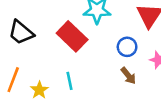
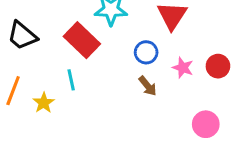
cyan line: (69, 81) -> (71, 80), moved

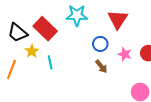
red rectangle: (82, 40) -> (45, 29), moved
yellow star: (44, 103) -> (32, 51), moved

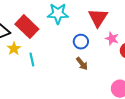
pink star: (125, 54) -> (112, 39), moved

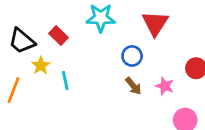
red rectangle: (27, 27) -> (58, 36), size x0.6
pink star: (112, 39) -> (165, 86), moved

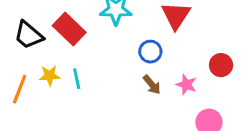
red rectangle: (58, 36) -> (69, 29), size x1.5
yellow star: (41, 66) -> (50, 76), moved, turned 30

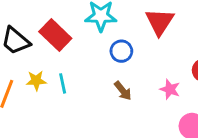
blue circle: (150, 52) -> (121, 51), moved
brown arrow: (152, 85) -> (123, 91), moved

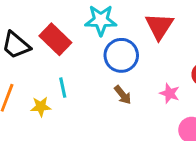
blue circle: (121, 51) -> (121, 55), size x1.5
yellow star: (36, 81) -> (41, 107), moved

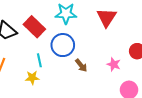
blue circle: (121, 55) -> (63, 45), moved
yellow star: (41, 107) -> (32, 78), moved

